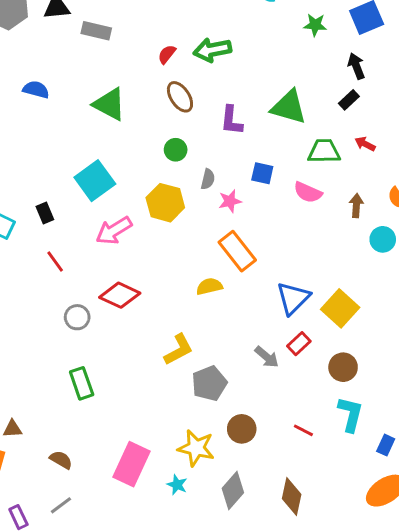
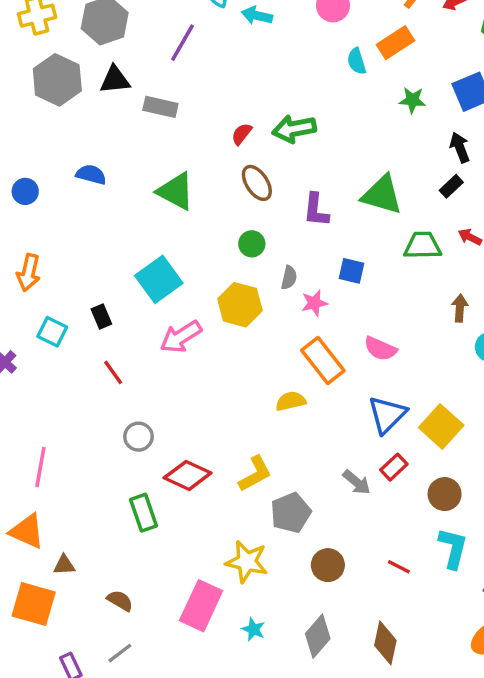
pink semicircle: (308, 192) -> (380, 349), moved
red diamond: (120, 295) -> (188, 475), moved
yellow star: (196, 448) -> (247, 562), moved

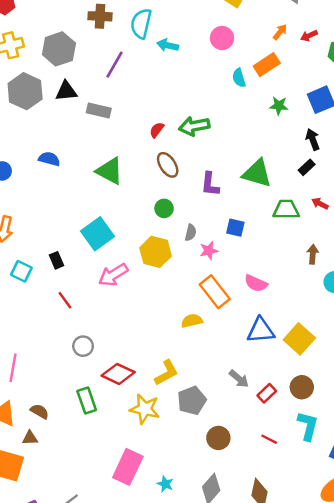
blue triangle: (387, 415) -> (261, 330), turned 40
red rectangle: (394, 467) -> (267, 393), moved
yellow star: (247, 562) -> (145, 409), moved
brown semicircle: (120, 601) -> (40, 411), moved

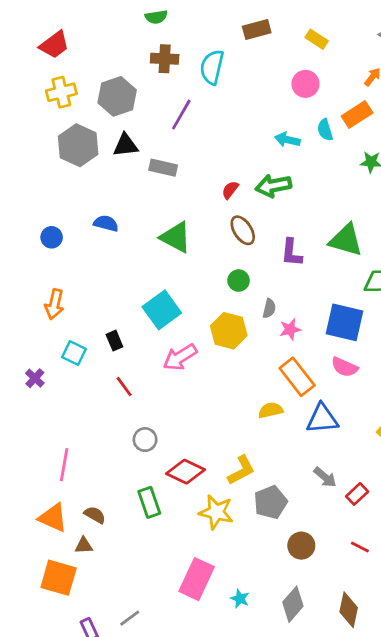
cyan arrow: (168, 45) -> (287, 140), moved
blue square: (235, 228) -> (345, 322), moved, size x1.8
blue triangle: (261, 330) -> (322, 419), moved

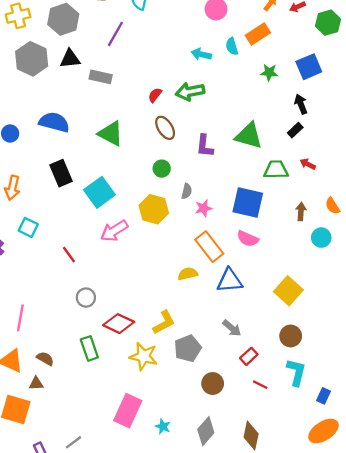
blue semicircle: (106, 223) -> (54, 122), size x1.5
black rectangle: (114, 341) -> (61, 173), moved, size x1.6
red rectangle: (357, 494) -> (249, 356), moved

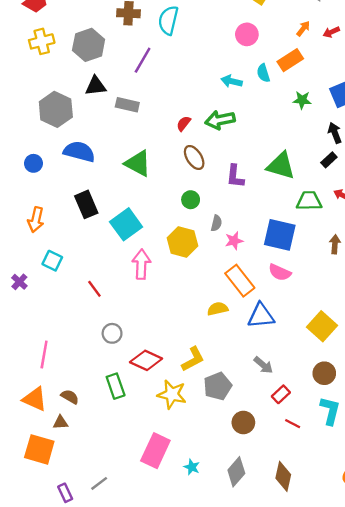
gray hexagon: (32, 59) -> (56, 109), moved
pink arrow: (114, 231) -> (141, 264), turned 124

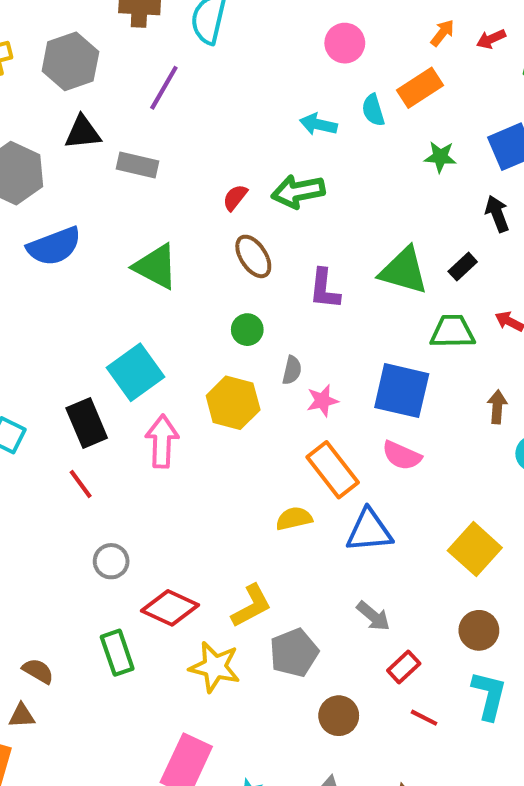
blue semicircle: (79, 152) -> (54, 246), turned 144
black rectangle: (329, 160) -> (463, 267), moved
black rectangle: (86, 204) -> (87, 423), moved

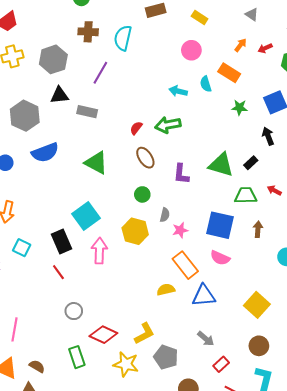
orange rectangle: (420, 88) -> (229, 73), turned 65
brown arrow: (497, 407) -> (258, 229), moved
gray pentagon: (294, 653) -> (166, 357), turned -30

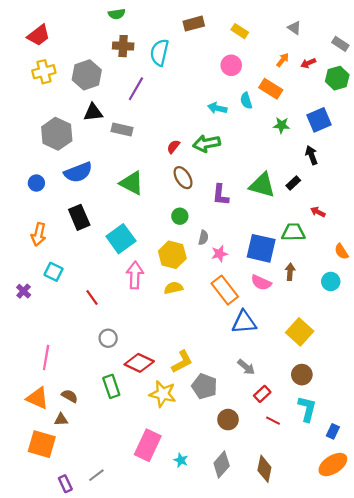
green trapezoid: (246, 195) -> (293, 232), moved
brown arrow: (258, 229) -> (290, 272), moved
black rectangle: (62, 241) -> (79, 217), moved
yellow semicircle: (166, 290) -> (173, 288), moved

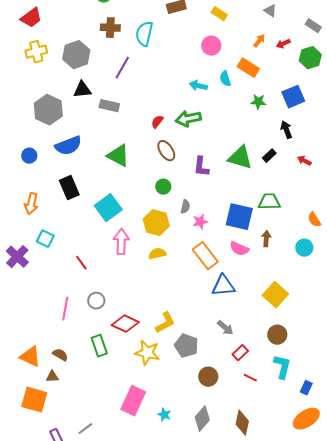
red arrow: (318, 212) -> (304, 161), moved
purple cross: (24, 291) -> (17, 257), size x1.6
pink line: (46, 357) -> (65, 309), moved

